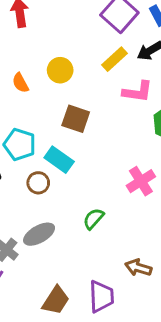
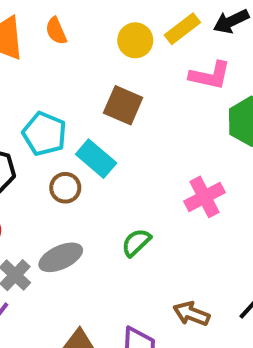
yellow circle: (60, 70) -> (135, 40), moved
orange semicircle: (20, 83) -> (56, 31), moved

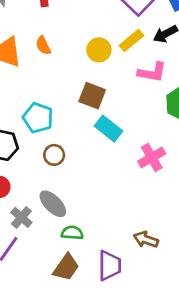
cyan rectangle: (96, 159) -> (109, 129), moved
green semicircle: (136, 242) -> (72, 233), moved, turned 50
gray ellipse: (61, 257) -> (53, 204), turned 72

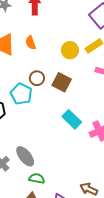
cyan rectangle: (109, 129) -> (72, 119), moved
brown circle: (54, 155) -> (37, 78), moved

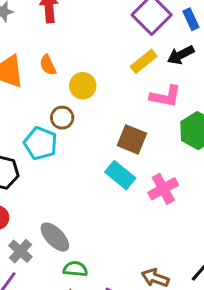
yellow circle: (70, 50) -> (83, 86), moved
brown square: (62, 82) -> (132, 139), moved

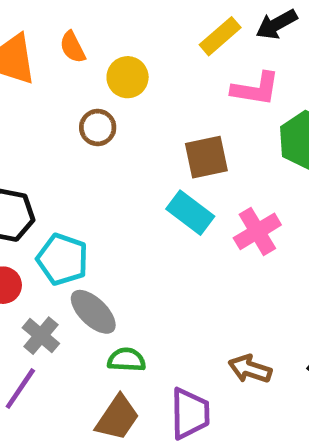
brown square: (132, 139) -> (206, 157), turned -32
cyan pentagon: (41, 143) -> (62, 259), moved

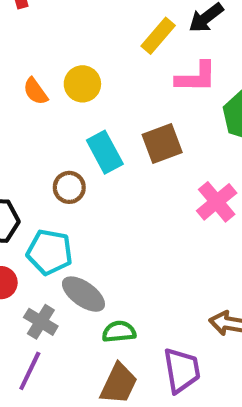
orange semicircle: (73, 47) -> (35, 91), moved
brown circle: (98, 127) -> (69, 187), moved
cyan rectangle: (190, 213) -> (105, 152), moved, turned 33

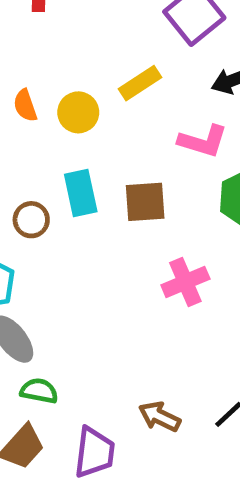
yellow rectangle: (158, 36) -> (140, 83), moved

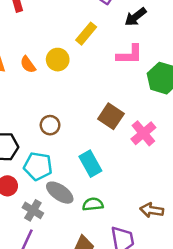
cyan rectangle: (81, 193) -> (90, 164), moved
brown square: (145, 202) -> (111, 116), moved, turned -35
green semicircle: (39, 391) -> (93, 204), moved

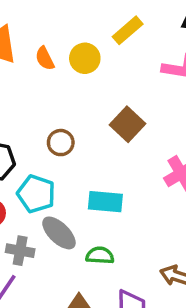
brown square: (111, 116) -> (128, 124), moved
cyan rectangle: (90, 164) -> (105, 202), turned -65
gray cross: (33, 210) -> (20, 251), turned -30

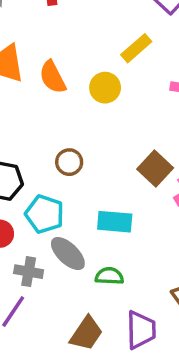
orange semicircle: (45, 58) -> (53, 77), size x1.4
yellow circle: (85, 58) -> (105, 88), moved
brown square: (128, 124) -> (155, 168), moved

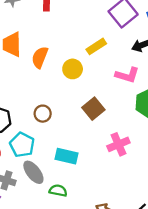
orange semicircle: (53, 77) -> (40, 57), turned 40
brown square: (155, 168) -> (93, 109), moved

